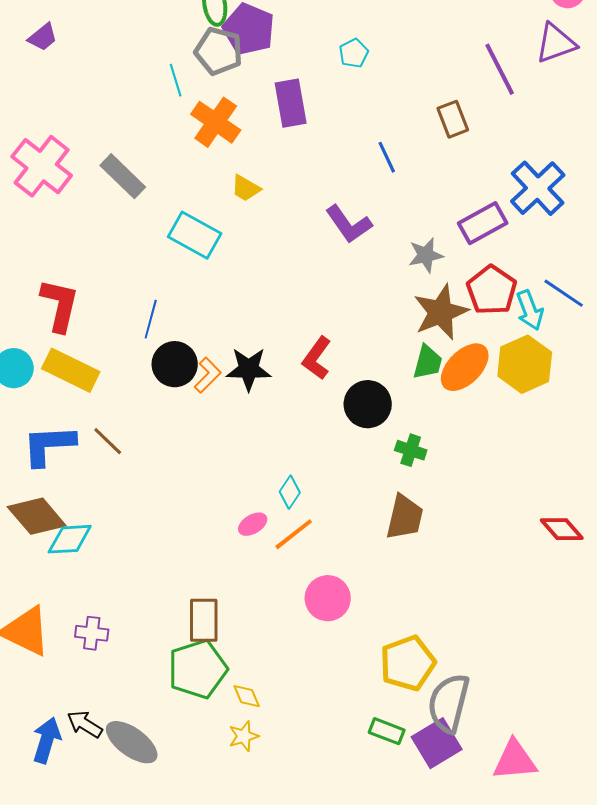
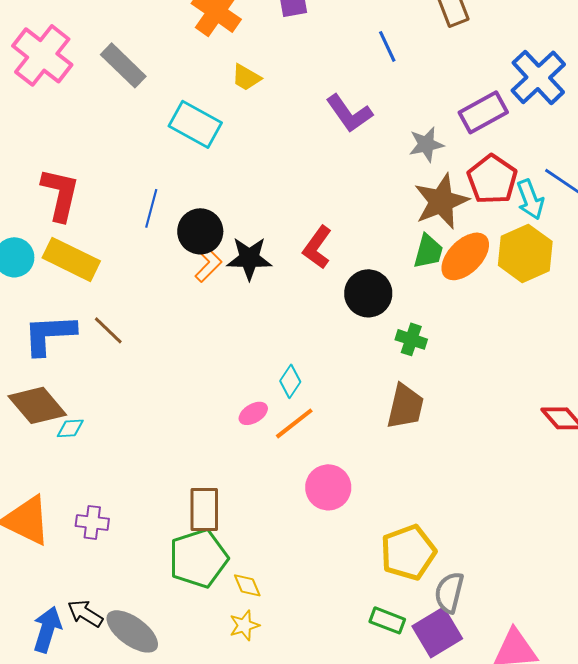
black circle: (175, 364) -> (200, 231), moved
cyan diamond: (70, 539) -> (70, 428), size x0.6
gray semicircle: (449, 703) -> (449, 592), size x0.7

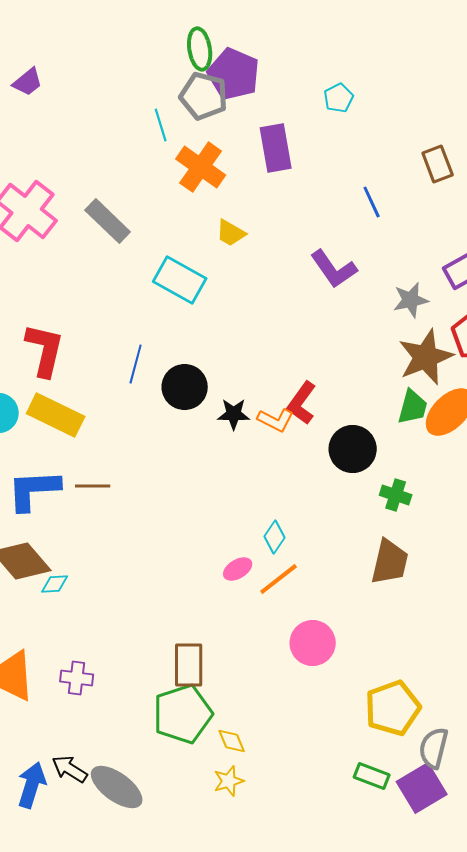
black star: (249, 258) -> (234, 414), size x0.7
orange L-shape: (208, 264) -> (276, 420), moved, turned 72
brown line: (108, 330) -> (93, 486), turned -44

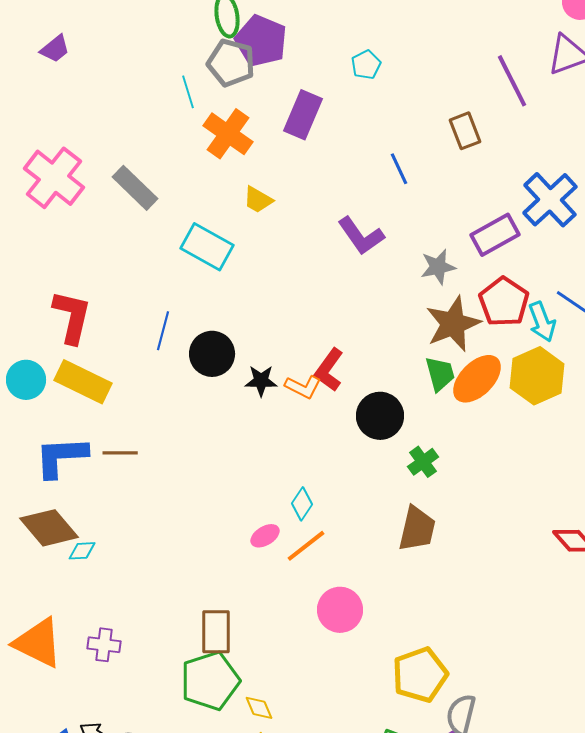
purple rectangle: (276, 148) -> (303, 115), turned 33
green trapezoid: (413, 407) -> (440, 374), turned -30
green cross: (396, 495) -> (423, 462), turned 36

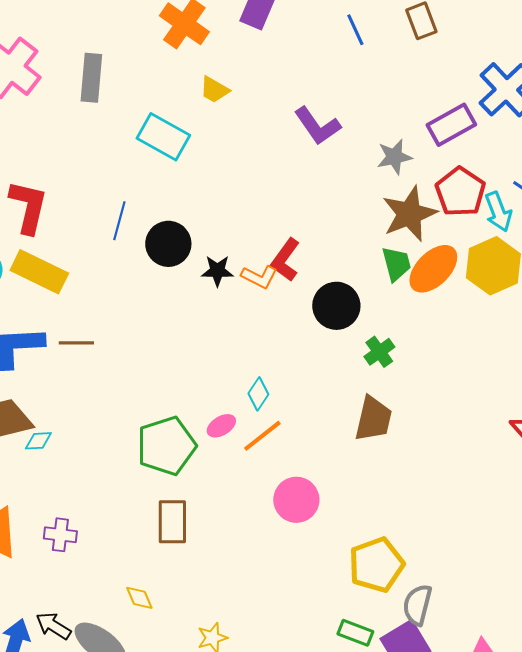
blue line: (399, 169) -> (355, 30), moved
gray rectangle: (135, 188) -> (91, 78), turned 51
green pentagon: (210, 681) -> (166, 446), moved
yellow diamond: (259, 708) -> (139, 598), moved

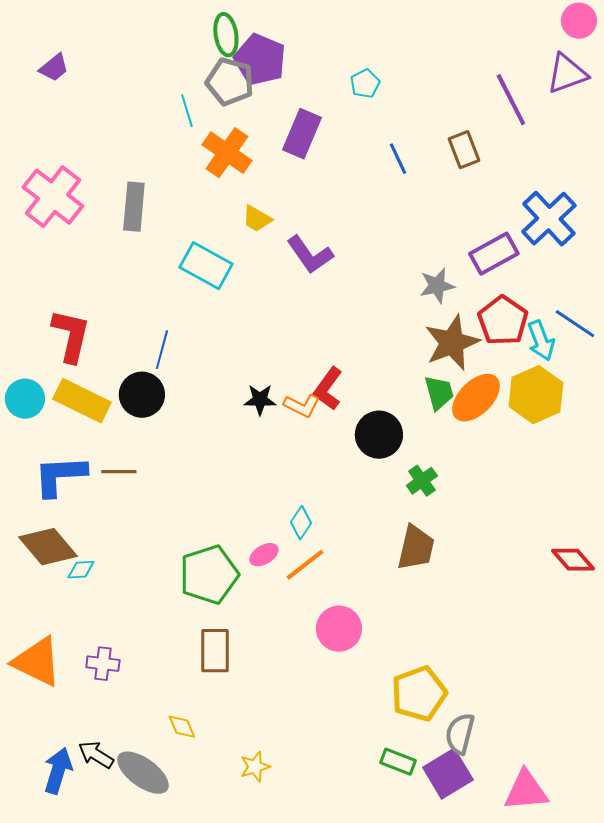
purple L-shape: (317, 126) -> (310, 255), moved
black circle: (168, 244) -> (142, 395), moved

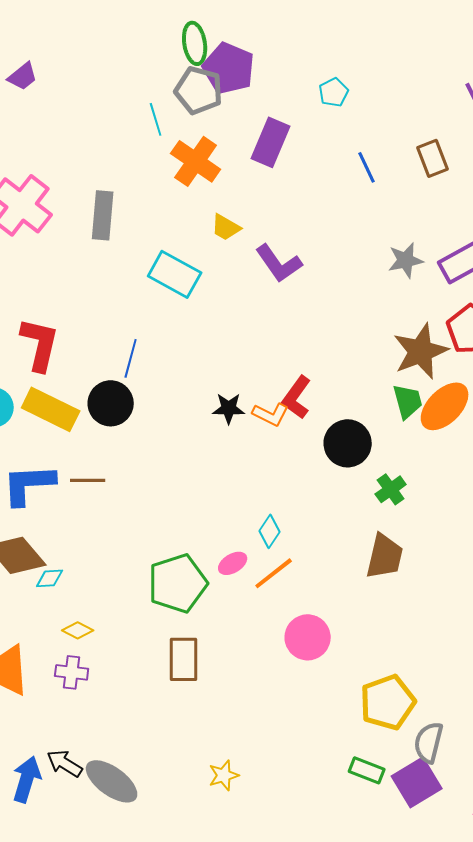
gray star: (437, 286) -> (406, 260), moved
yellow diamond: (182, 727) -> (78, 630), moved, turned -40

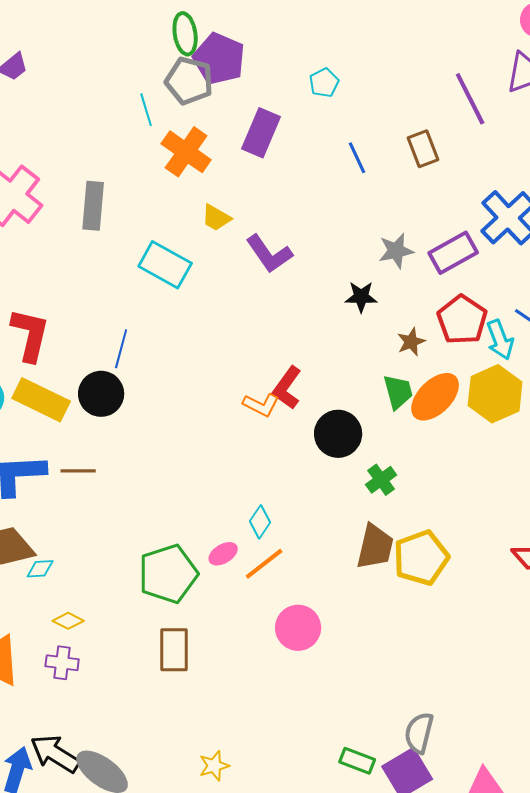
brown star: (421, 351) -> (411, 342), size x0.5
black star: (229, 408) -> (361, 297), moved
yellow pentagon: (388, 702) -> (421, 558), moved
black arrow: (65, 763) -> (55, 754), size x1.4

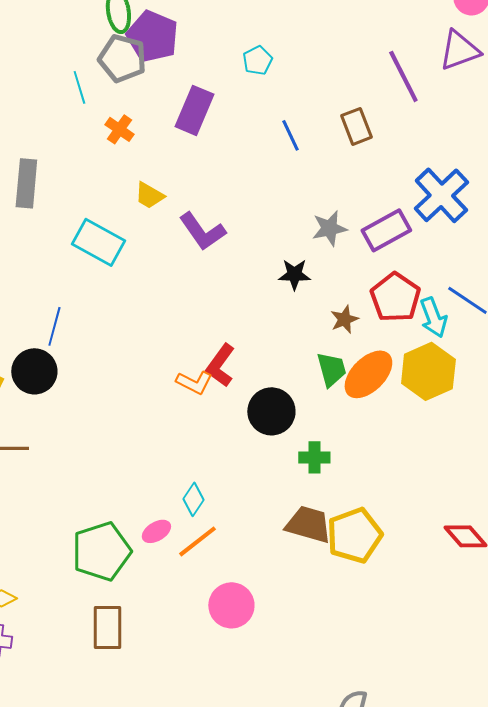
orange cross: (186, 152) -> (119, 129), size x0.6
green cross: (381, 480) -> (314, 457), turned 36
brown trapezoid: (375, 547) -> (308, 524), turned -87

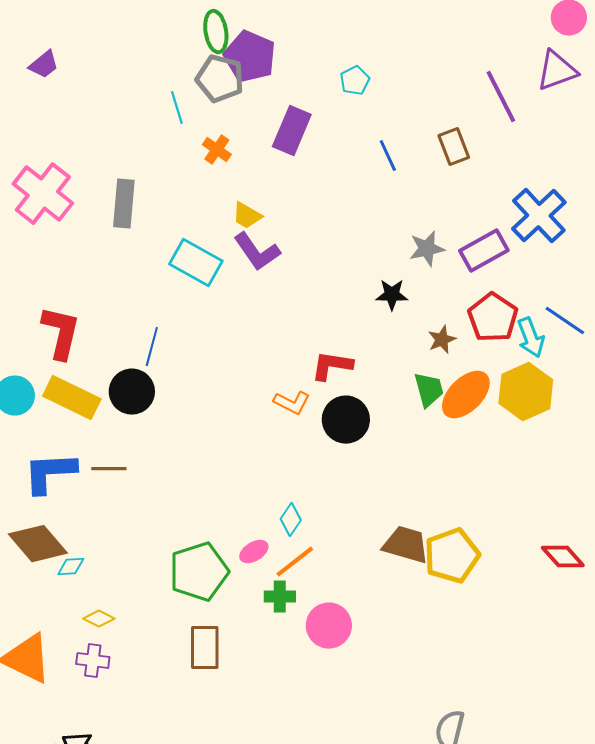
purple L-shape: (202, 231) -> (257, 252), moved
red L-shape: (220, 365) -> (332, 366), moved, turned 63
black circle: (271, 411) -> (346, 420), moved
green cross: (314, 457) -> (280, 597), moved

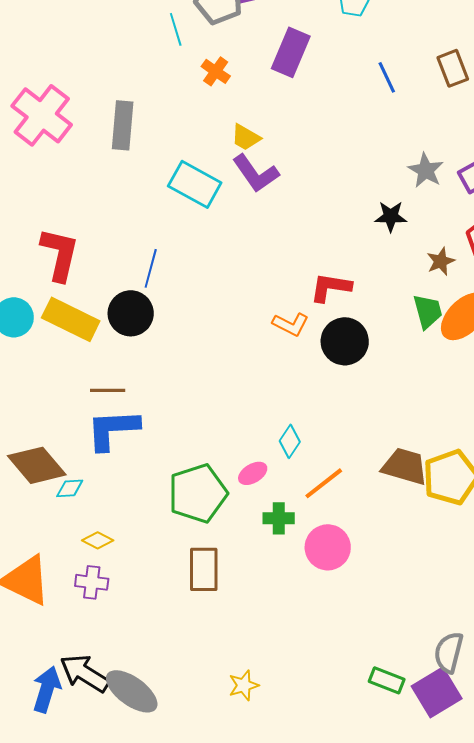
gray star: (427, 249) -> (426, 170), turned -30
blue L-shape: (50, 473) -> (113, 429), moved
orange line: (295, 562) -> (324, 483), moved

